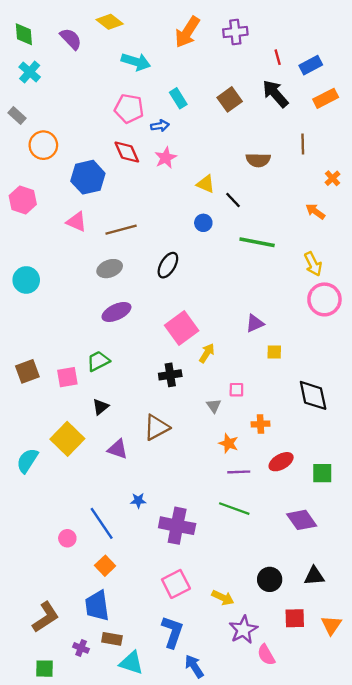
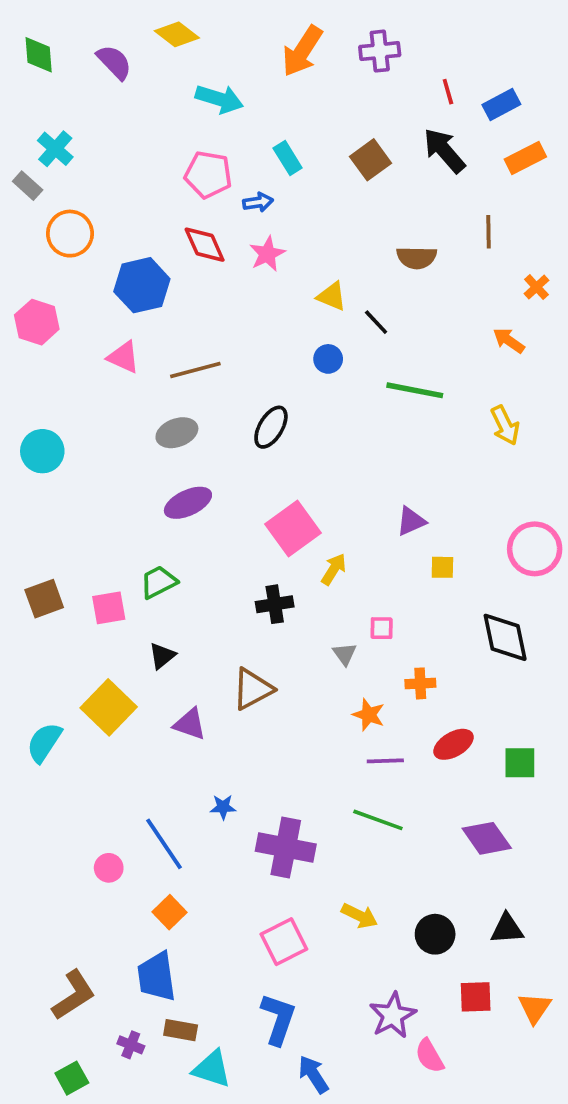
cyan cross: (30, 72) -> (55, 149), moved
pink circle: (324, 299) -> (535, 549), moved
yellow arrow: (223, 598) -> (359, 916), moved
green square: (44, 669) -> (72, 1078), turned -30

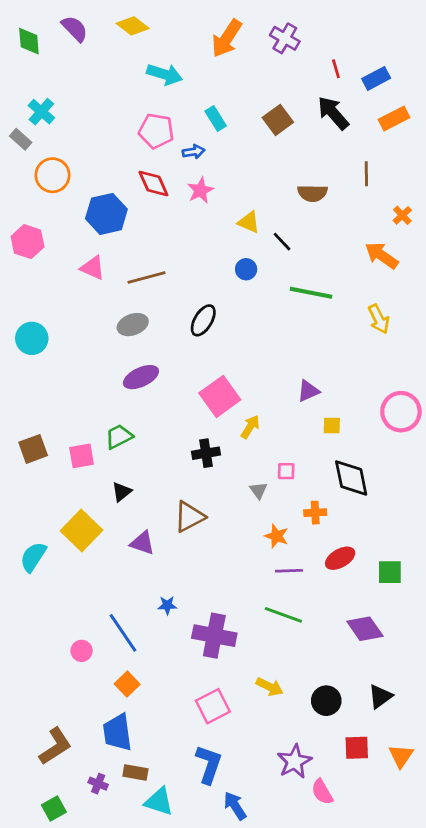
purple cross: (380, 51) -> (285, 38), turned 36
purple semicircle: (114, 62) -> (75, 29), moved
orange arrow: (509, 341) -> (382, 255), size x1.4
black diamond: (505, 637) -> (351, 478), moved
black triangle: (507, 929) -> (380, 696), turned -32

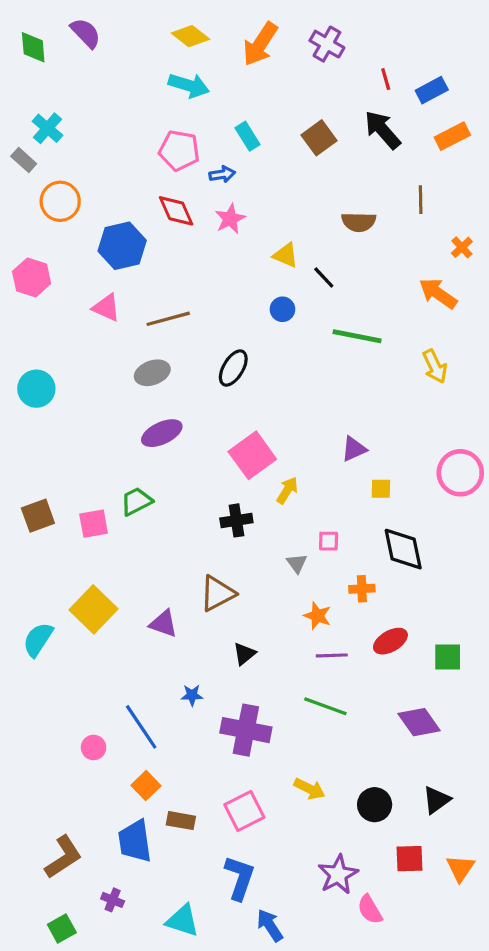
yellow diamond: (133, 26) -> (190, 36), moved
black triangle: (122, 492) -> (244, 654), moved
brown rectangle: (135, 773) -> (181, 821), moved

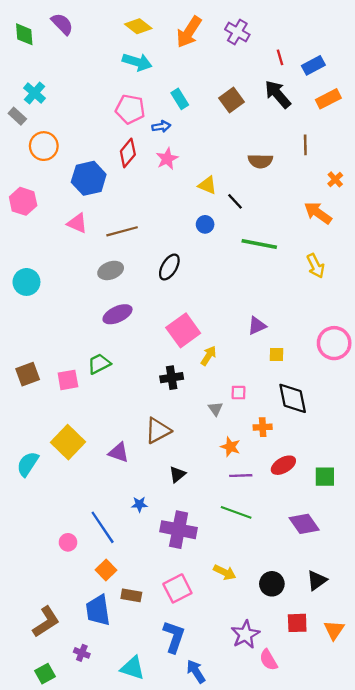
red diamond: (176, 211) -> (128, 153), turned 64

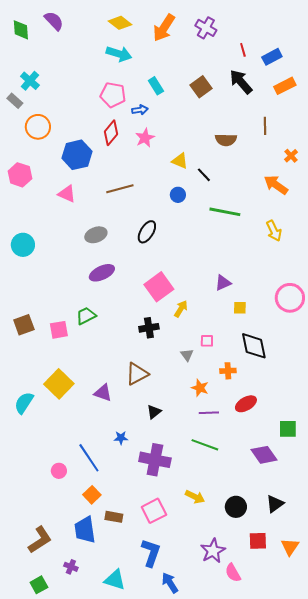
brown line: (122, 231) -> (120, 189), moved
green square: (325, 477) -> (288, 429), moved

